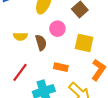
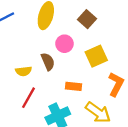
yellow semicircle: (20, 36) -> (24, 71), moved
yellow square: (84, 43) -> (96, 56), turned -30

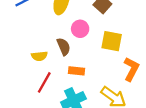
yellow square: (96, 56) -> (112, 41), turned 35
orange rectangle: (74, 86) -> (77, 71), moved

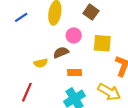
brown semicircle: (64, 47) -> (61, 52), turned -84
red line: (44, 82) -> (27, 92), moved

